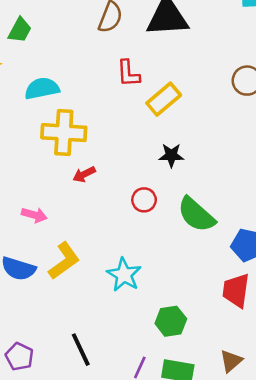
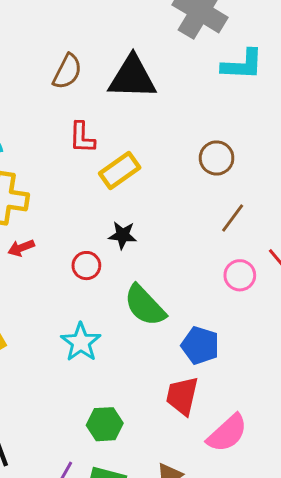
red circle: (144, 200) -> (86, 266), moved
cyan star: (124, 275) -> (81, 342), moved

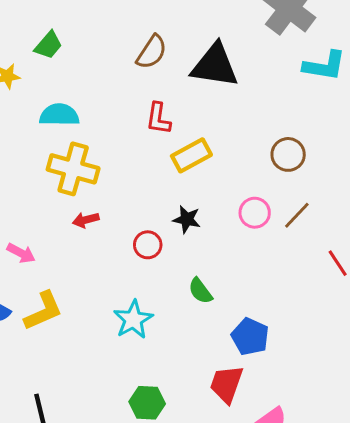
pink circle: (240, 275) -> (255, 213), moved
green semicircle: (145, 305) -> (200, 291), size x0.6

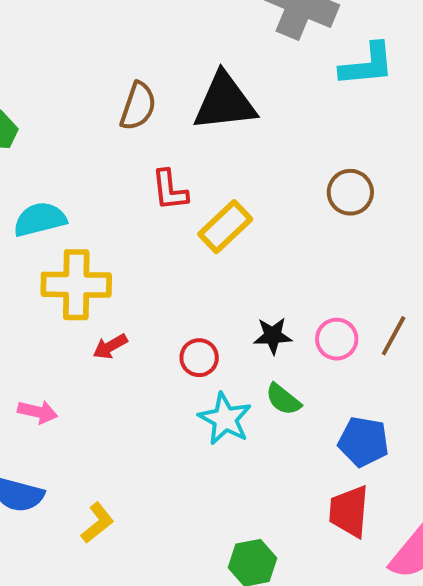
pink circle: (255, 213) -> (337, 339), moved
brown line: (297, 215) -> (394, 336), moved
black star: (187, 219) -> (273, 336), moved
yellow L-shape: (43, 311) -> (97, 523), moved, size x0.7
cyan star: (133, 320) -> (225, 419), moved

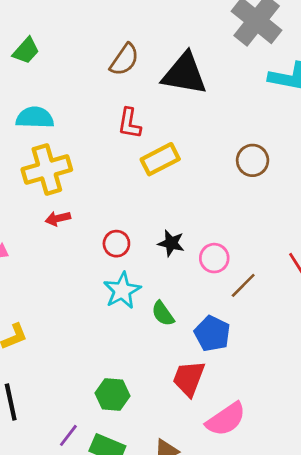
yellow cross: (76, 285) -> (47, 169), turned -33
brown line: (394, 336) -> (243, 285), moved
green semicircle: (283, 399) -> (163, 314), moved

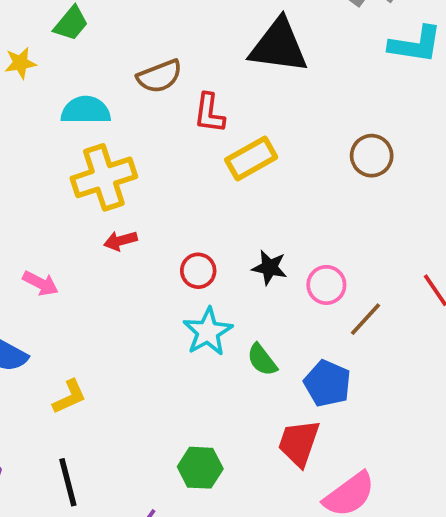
brown semicircle: (124, 60) -> (160, 76), moved, turned 36

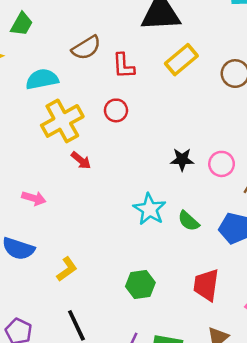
yellow rectangle: (251, 158) -> (181, 60), moved
red arrow: (121, 241) -> (81, 160), turned -115
red circle: (198, 271) -> (116, 110), moved
red trapezoid: (299, 443) -> (206, 285), moved
green hexagon: (200, 468) -> (140, 285), moved

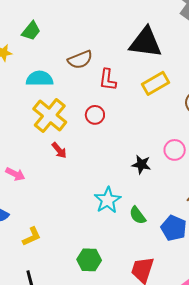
yellow cross: (62, 121) -> (50, 116), turned -32
pink circle: (222, 164) -> (175, 150), moved

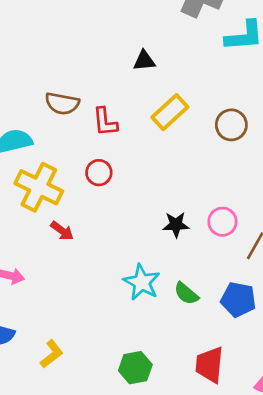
black triangle: (146, 42) -> (144, 61), size x0.5
brown semicircle: (80, 60) -> (62, 103), turned 45
pink circle: (175, 150) -> (222, 222), moved

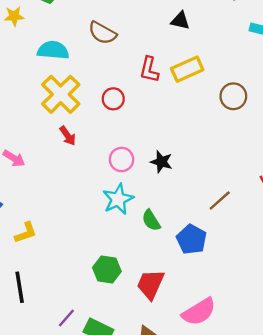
red L-shape: (105, 122) -> (149, 70), moved
pink circle: (222, 222) -> (122, 159), moved
green hexagon: (135, 368) -> (107, 269), moved

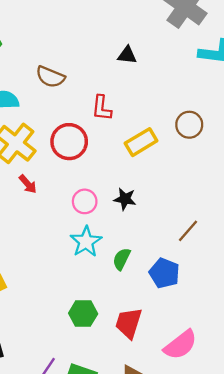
yellow rectangle: (187, 69) -> (141, 142), moved
red circle: (113, 99) -> (69, 142), size x1.6
green semicircle: (151, 220) -> (122, 259), turned 65

